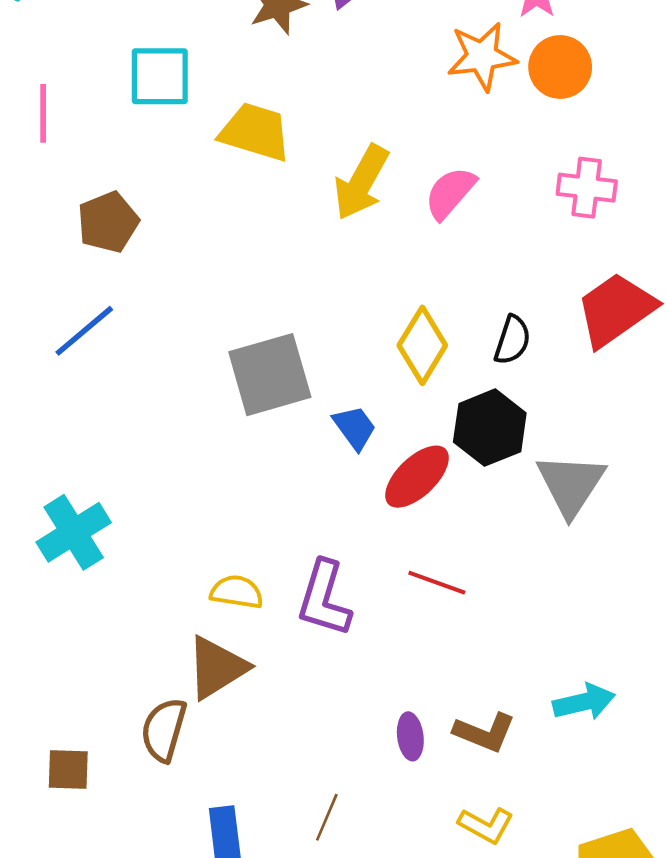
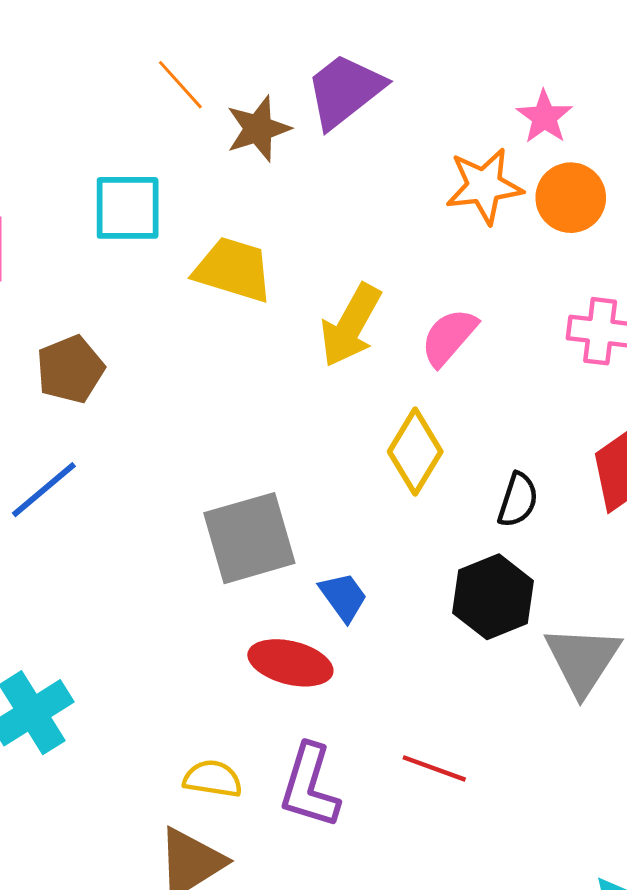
yellow diamond: (422, 345) -> (415, 452), moved
red ellipse: (417, 477) -> (290, 663), moved, turned 58

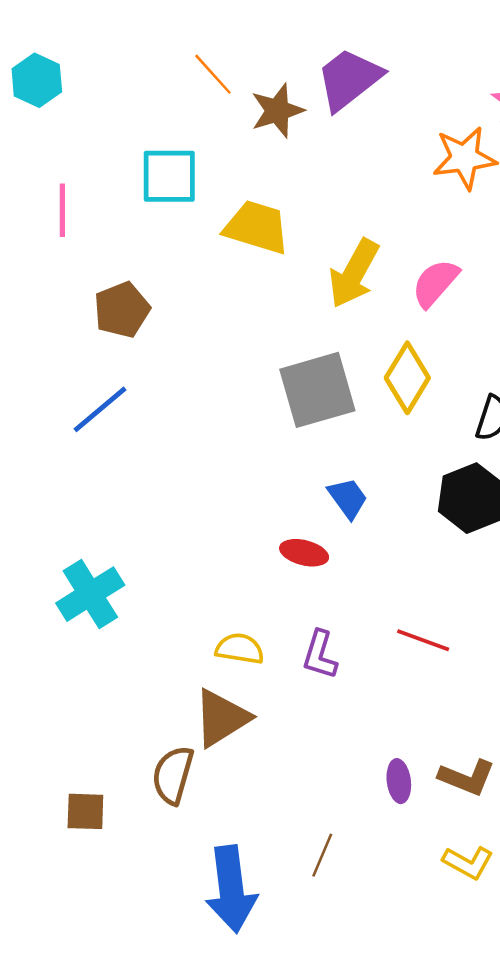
gray square: (249, 538) -> (317, 390), moved
red ellipse: (290, 663) -> (304, 553), size x0.7
purple L-shape: (310, 786) -> (320, 655), size x0.7

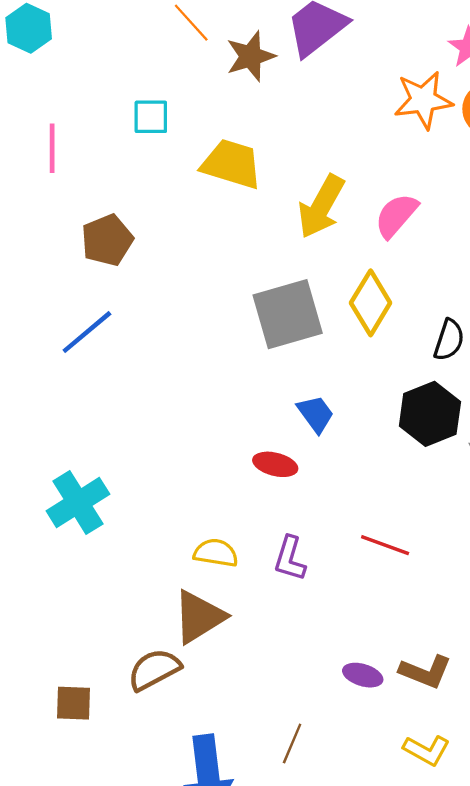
cyan square: (169, 176) -> (151, 117), size x0.7
brown semicircle: (173, 775) -> (154, 669), turned 46
purple ellipse: (399, 781) -> (363, 675), turned -66

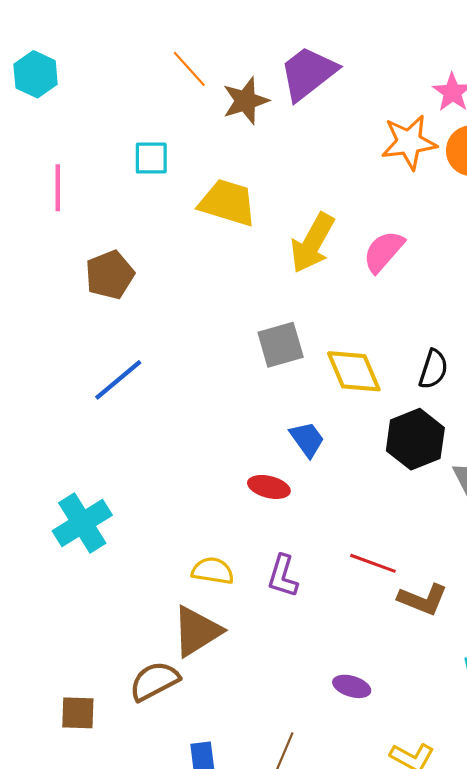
yellow diamond: (371, 303) -> (354, 371), moved, turned -54
gray square: (288, 314) -> (281, 345), size x0.7
blue line: (87, 332) -> (118, 380), moved
brown L-shape: (425, 672) -> (423, 599), moved

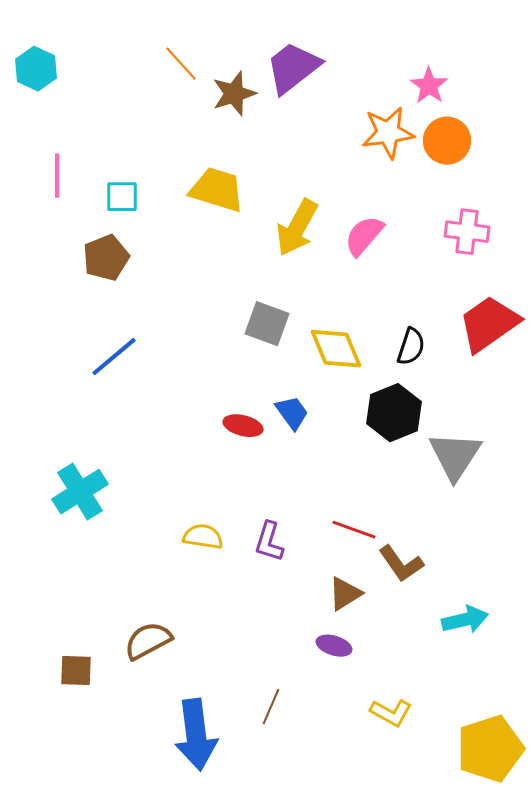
cyan square: (151, 158) -> (122, 197), moved
gray square: (281, 345) -> (267, 324), turned 36
red ellipse: (269, 487) -> (243, 426), moved
brown L-shape: (423, 599) -> (401, 564), turned 33
brown triangle: (197, 631) -> (345, 594), moved, size x0.7

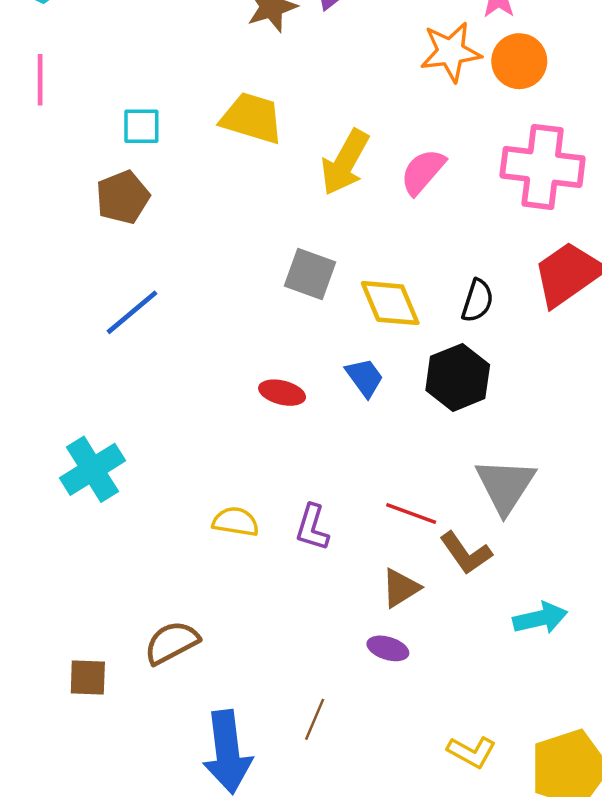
pink line: (57, 176) -> (40, 80), moved
pink cross: (467, 232) -> (543, 167), size x1.6
blue trapezoid: (292, 413) -> (365, 377), moved
gray triangle: (455, 456) -> (505, 486), moved
yellow L-shape: (391, 713) -> (472, 752), moved

